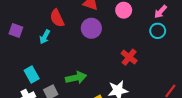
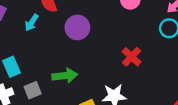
purple circle: (91, 28) -> (77, 27), moved

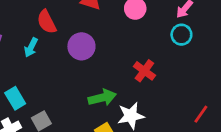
green arrow: (65, 76) -> (102, 98), moved

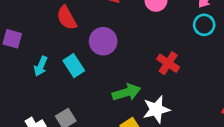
cyan arrow: (31, 47) -> (41, 66), moved
cyan rectangle: (15, 98) -> (74, 66), moved

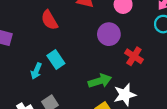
purple circle: (103, 41) -> (109, 34), moved
cyan arrow: (41, 66) -> (36, 71), moved

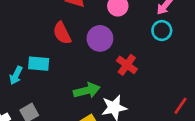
red semicircle: (49, 20) -> (62, 33), moved
cyan rectangle: (56, 60) -> (39, 64), turned -54

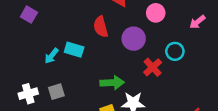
cyan circle: (162, 30) -> (175, 51), moved

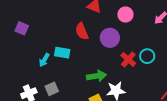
cyan circle: (175, 51) -> (147, 56), moved

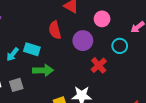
cyan circle: (147, 56) -> (120, 46), moved
green arrow: (97, 76) -> (43, 70), moved

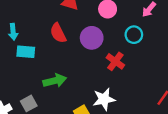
cyan rectangle: (32, 49) -> (26, 52), moved
cyan arrow: (13, 54) -> (13, 32), moved, turned -32

